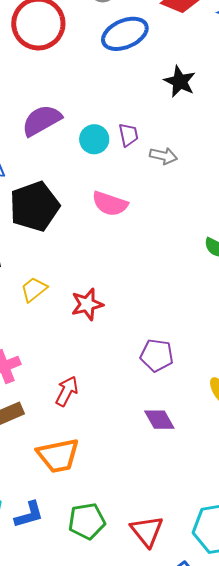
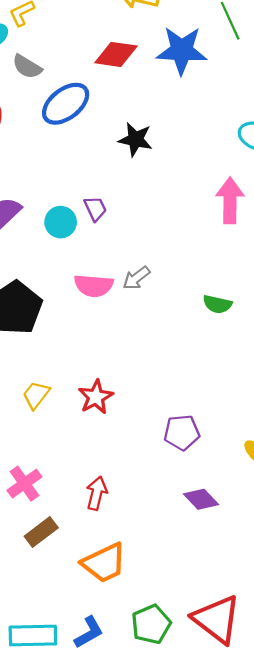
gray arrow: (163, 156) -> (136, 278), moved, turned 144
red triangle: (147, 531) -> (217, 619), size x1.4

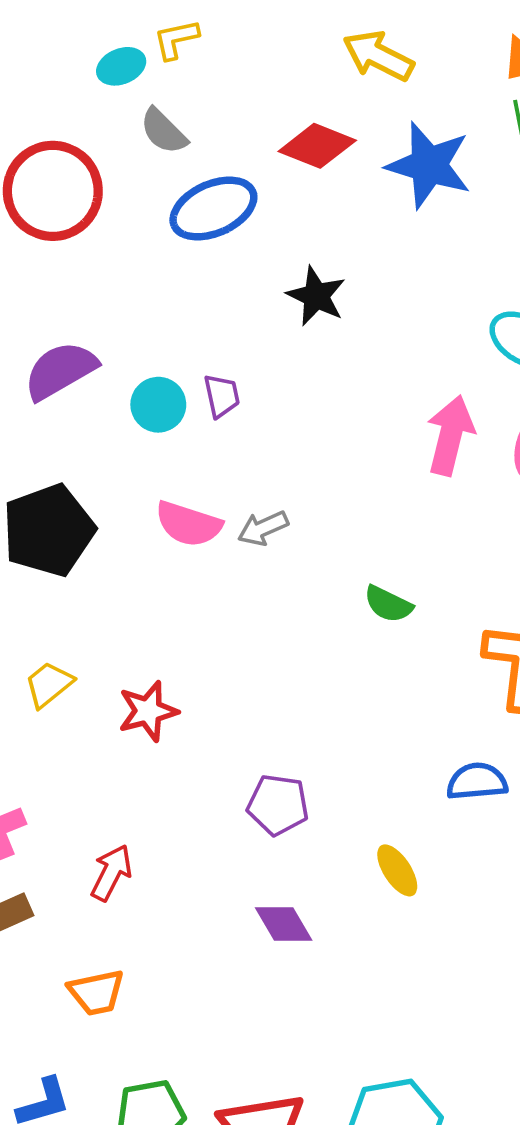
orange trapezoid: (104, 563) -> (96, 992), size x0.7

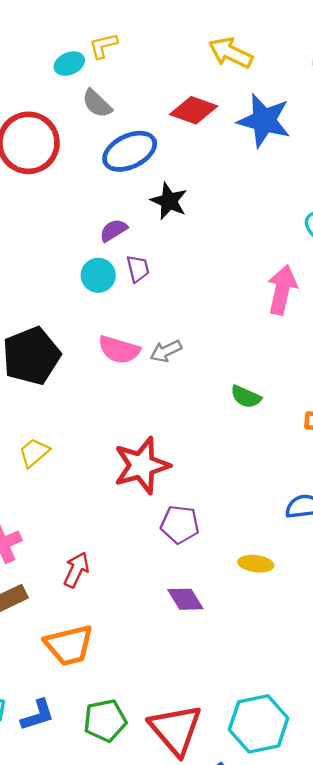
black star: (316, 296) -> (169, 201), moved
purple semicircle: (60, 371) -> (113, 230), moved, size x0.6
red star: (148, 711) -> (142, 465), moved, size x1.5
yellow ellipse: (397, 870) -> (256, 564), turned -48
orange trapezoid: (96, 992) -> (69, 645), size x1.4

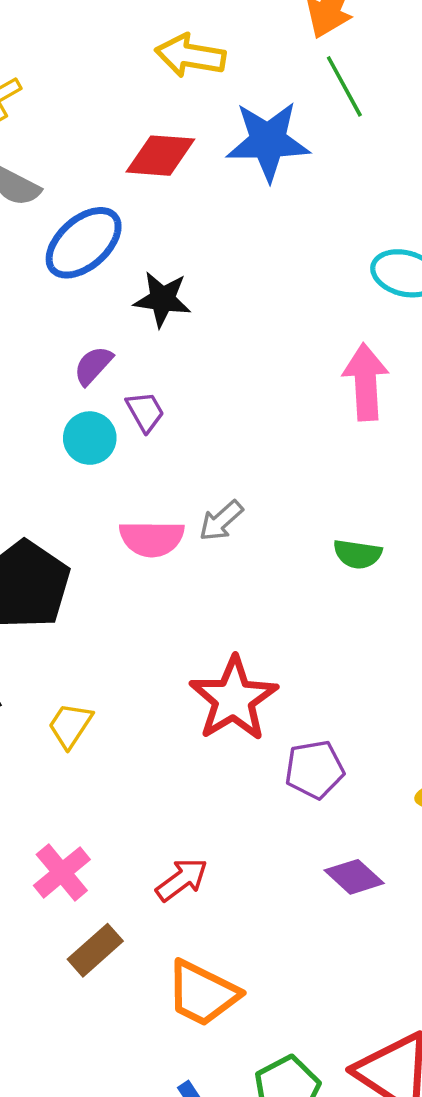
red arrow: (76, 570) -> (182, 880), turned 44
orange trapezoid: (69, 645) -> (203, 993), turned 56

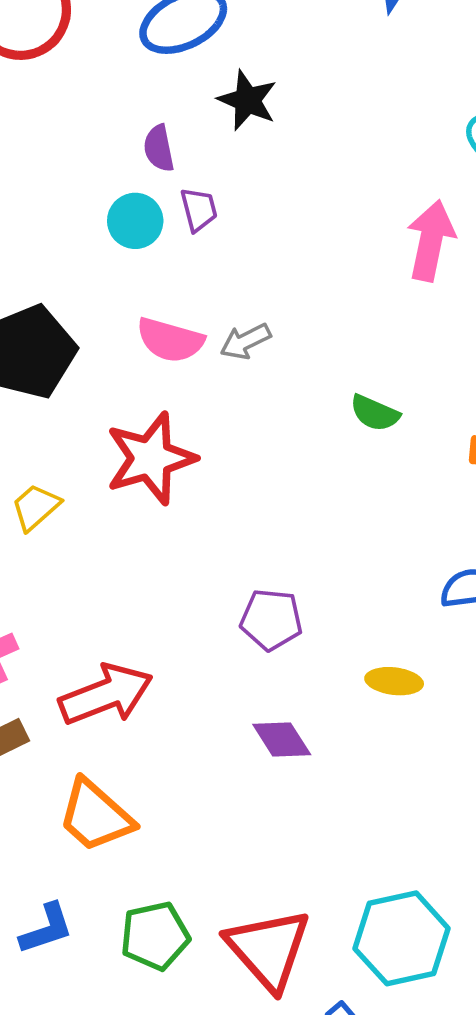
purple semicircle: (93, 366) -> (159, 148), turned -69
red star: (234, 699) -> (151, 458), moved
red arrow: (182, 880) -> (106, 694), size x1.6

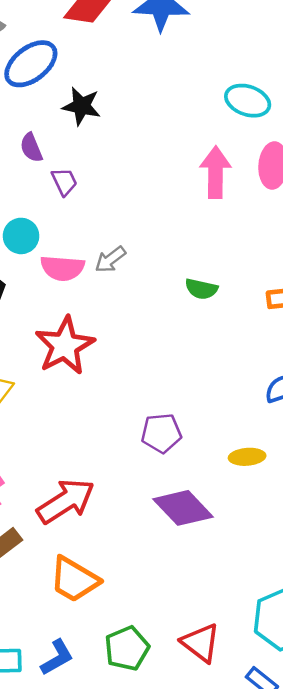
cyan circle: (135, 221) -> (21, 236), moved
purple diamond: (282, 740) -> (183, 508), size x1.5
red triangle: (268, 949) -> (201, 643), size x0.7

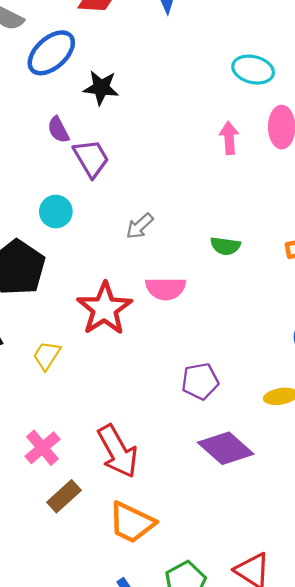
pink arrow: (215, 172) -> (229, 138), size x0.7
purple trapezoid: (64, 182) -> (91, 158), size x1.5
pink semicircle: (62, 268) -> (166, 289), moved
red arrow: (66, 501) -> (118, 451), turned 98

